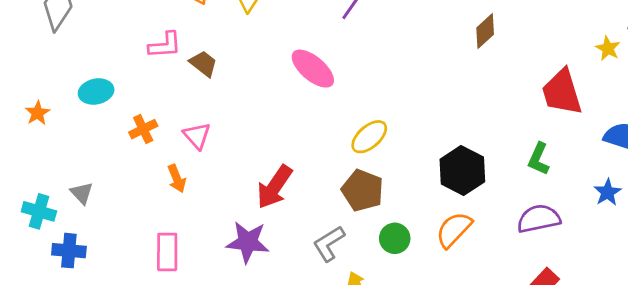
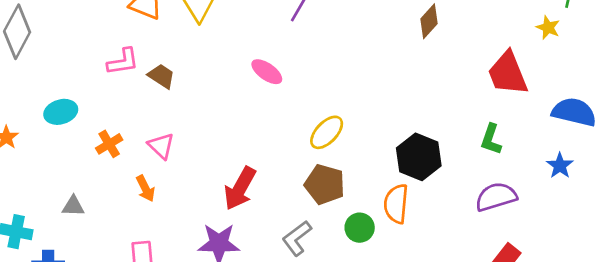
pink ellipse: (313, 69) -> (267, 72), size x0.7
gray triangle: (82, 193) -> (73, 206), moved, turned -40
orange semicircle: (454, 230) -> (396, 204), moved, turned -33

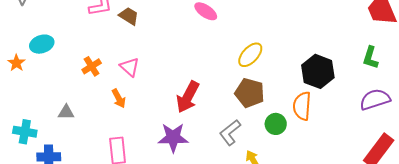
cyan ellipse: (61, 112) -> (42, 44), moved

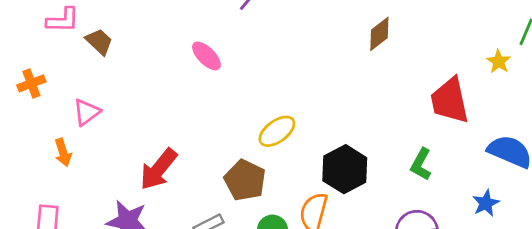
yellow ellipse: (250, 55) -> (277, 131), moved
orange cross: (92, 66) -> (31, 83), moved
pink triangle: (130, 67) -> (87, 112), turned 30

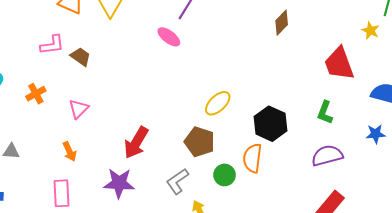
pink ellipse: (206, 56) -> (169, 37), moved
orange arrow: (63, 152) -> (70, 152), moved
blue star: (486, 203) -> (376, 134), turned 30

